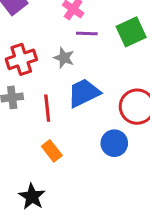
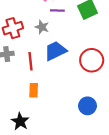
blue circle: (114, 143) -> (87, 106), moved
orange rectangle: (52, 151) -> (34, 90), turned 40

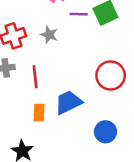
purple line: (57, 10) -> (79, 14), moved
blue trapezoid: (55, 51) -> (68, 102), moved

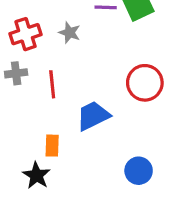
orange rectangle: (39, 113) -> (52, 146), moved
blue circle: (105, 132) -> (139, 171), moved

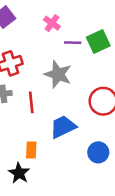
gray star: (69, 33) -> (58, 74), moved, size x1.6
blue circle: (139, 171) -> (98, 152), moved

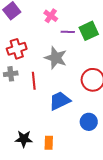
orange rectangle: (31, 150) -> (49, 143), moved
black star: (19, 173) -> (24, 139), turned -30

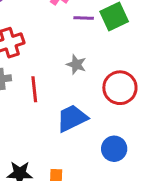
gray star: (56, 58) -> (76, 64), moved, size x0.6

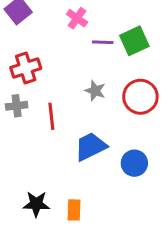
red circle: (120, 88) -> (140, 97), moved
blue circle: (114, 149) -> (134, 163), moved

